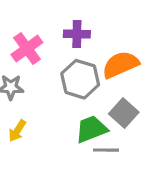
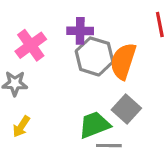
orange semicircle: (120, 65) -> (123, 61), turned -48
gray hexagon: (80, 79) -> (94, 56), moved

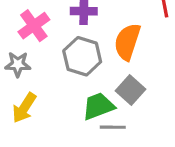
gray hexagon: (94, 56) -> (82, 56), moved
yellow arrow: (21, 126) -> (24, 108), size x1.4

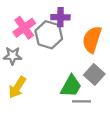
gray hexagon: (82, 56) -> (49, 35), moved
green trapezoid: (98, 106) -> (71, 86), turned 140

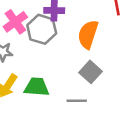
green trapezoid: (71, 86) -> (37, 87), moved, turned -115

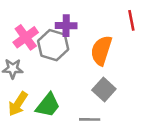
green trapezoid: (37, 87) -> (48, 105), turned 124

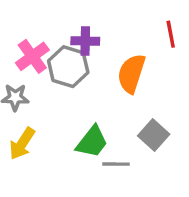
gray square: (104, 89) -> (154, 135), moved
green trapezoid: (48, 105) -> (92, 142), moved

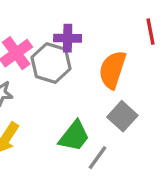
gray square: (154, 135) -> (122, 116), moved
gray line: (116, 164) -> (97, 158), turned -55

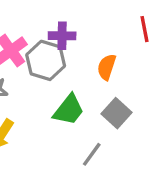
orange semicircle: (112, 70) -> (107, 67), size x0.7
green trapezoid: (74, 136) -> (69, 110), moved

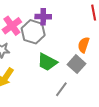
orange semicircle: (107, 67) -> (84, 45), moved
green trapezoid: (69, 110) -> (47, 62), turned 80

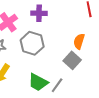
gray hexagon: (33, 32) -> (32, 43), moved
green trapezoid: (47, 62) -> (38, 82), moved

